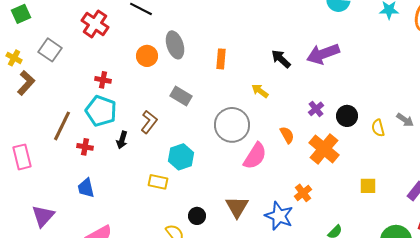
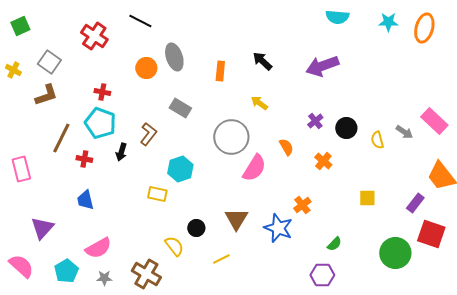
black arrow: (281, 59) -> (262, 61), moved
brown L-shape: (26, 83) -> (46, 95), moved, turned 30
orange cross: (324, 149) -> (323, 161), size x0.6

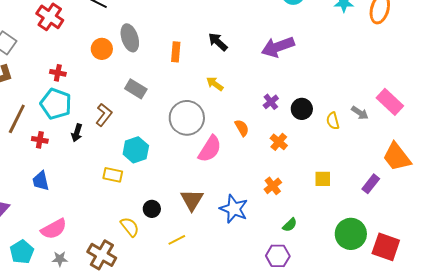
orange cross: (302, 205) -> (273, 186), moved
red square: (431, 234) -> (386, 247), moved

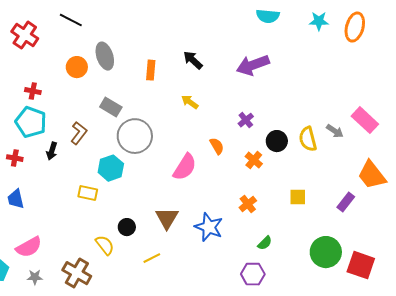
black circle: (302, 109) -> (277, 141), moved
gray circle: (187, 118) -> (135, 136), moved
yellow semicircle: (333, 121) -> (308, 139), size x1.4

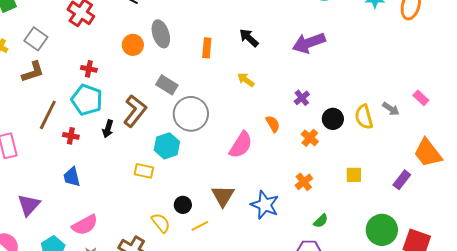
pink rectangle: (365, 120) -> (421, 98), size x0.6
brown L-shape: (79, 133) -> (135, 111), size x1.4
yellow line: (152, 258) -> (200, 226), moved

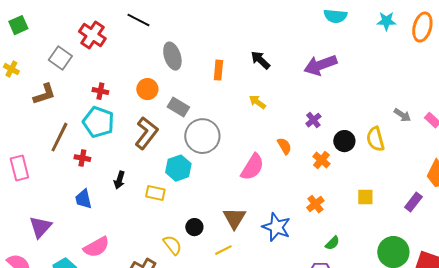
gray square: (36, 39) -> (60, 58), moved
orange circle: (133, 45) -> (147, 89), moved
gray arrow: (391, 109) -> (402, 115), moved
black arrow: (108, 129) -> (119, 180), moved
yellow line: (200, 226) -> (223, 250), moved

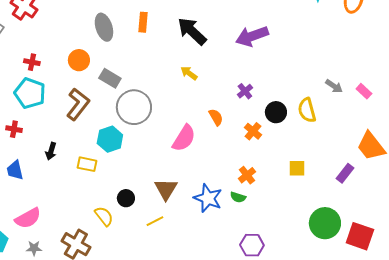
black arrow: (260, 60) -> (192, 31), size x1.5
orange rectangle: (218, 70) -> (143, 22), moved
green semicircle: (332, 243) -> (238, 197), moved, turned 63

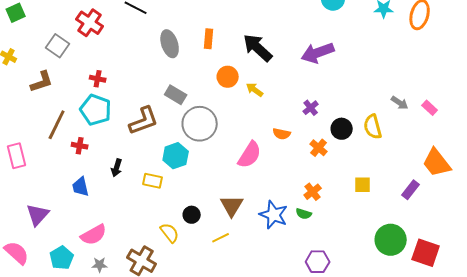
orange circle: (79, 60) -> (228, 77), moved
brown L-shape: (78, 104) -> (144, 121), turned 32
orange semicircle: (216, 117) -> (282, 134), turned 132

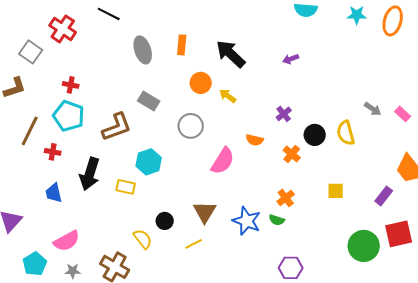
purple arrow: (318, 53) -> (291, 59), size x0.5
gray circle: (200, 124) -> (191, 126), moved, size x0.7
black arrow: (117, 168) -> (90, 174), size x1.8
red square: (426, 253) -> (399, 234), moved, turned -32

